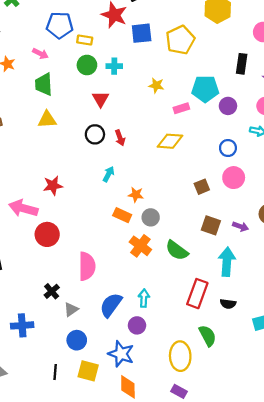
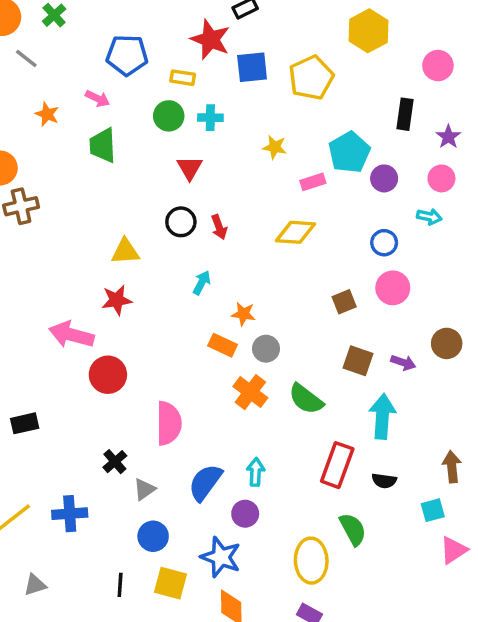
yellow rectangle: (85, 40) -> (183, 78), moved
cyan pentagon: (205, 89) -> (349, 152), turned -30
yellow triangle: (47, 120) -> (125, 251), moved

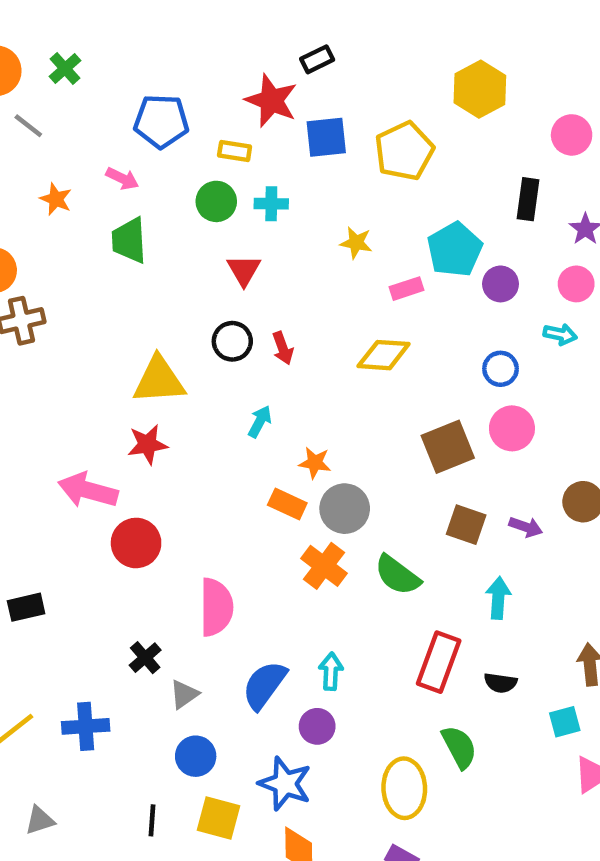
yellow triangle: (125, 251) -> (159, 380), size x1.4
brown square: (344, 302) -> (448, 447), size x1.6
gray circle: (266, 349) -> (345, 509), size x1.4
cyan arrow: (382, 416) -> (498, 598), size x0.7

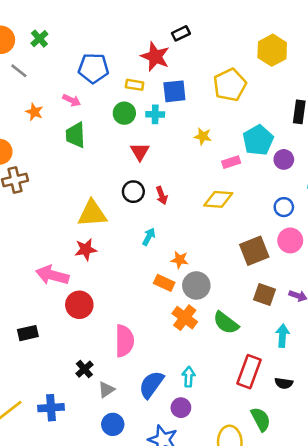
blue square: (326, 137) -> (174, 91), moved
black rectangle: (26, 607) -> (28, 333), moved

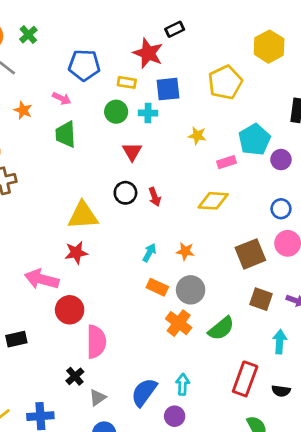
cyan arrow: (149, 237) -> (149, 253), moved
orange star: (180, 260) -> (185, 251), moved
green semicircle: (226, 323) -> (221, 328), turned -76
pink semicircle: (124, 341) -> (96, 342), moved

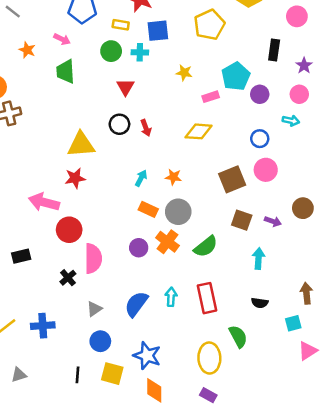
black cross: (75, 376) -> (68, 278), moved
red rectangle: (245, 379) -> (207, 298), moved, turned -32
purple circle: (175, 416) -> (139, 248), moved

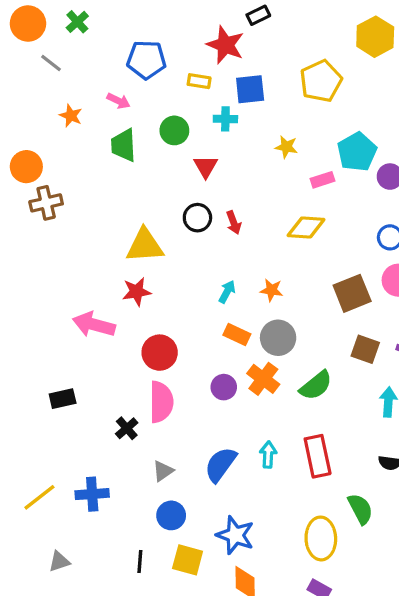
green circle: (111, 51) -> (174, 130), moved
red circle: (69, 230) -> (160, 353), moved

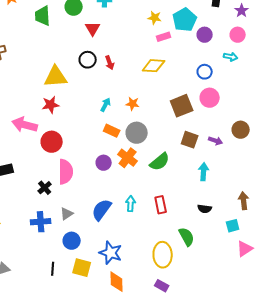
yellow star: (286, 147) -> (155, 18), moved
red circle: (160, 353) -> (52, 142), moved
red rectangle: (318, 456) -> (161, 205), size x0.7
blue cross: (92, 494) -> (41, 222), moved

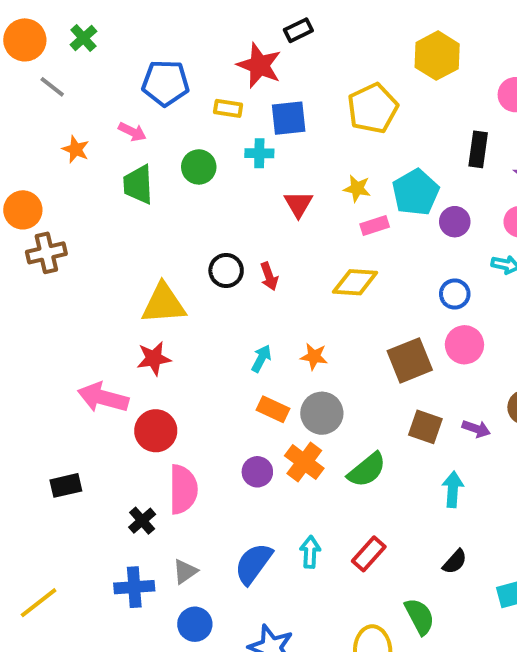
red triangle: (93, 29) -> (298, 204), moved
red rectangle: (161, 205) -> (369, 554), turned 54
black semicircle: (205, 209) -> (455, 562), turned -56

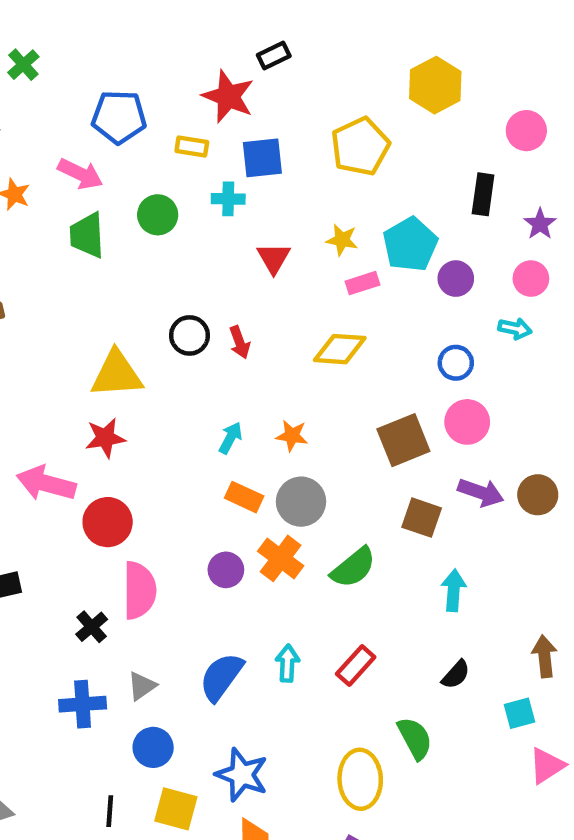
pink arrow: (132, 132) -> (80, 174), size x1.4
purple arrow: (476, 429) -> (481, 492), moved, size x1.4

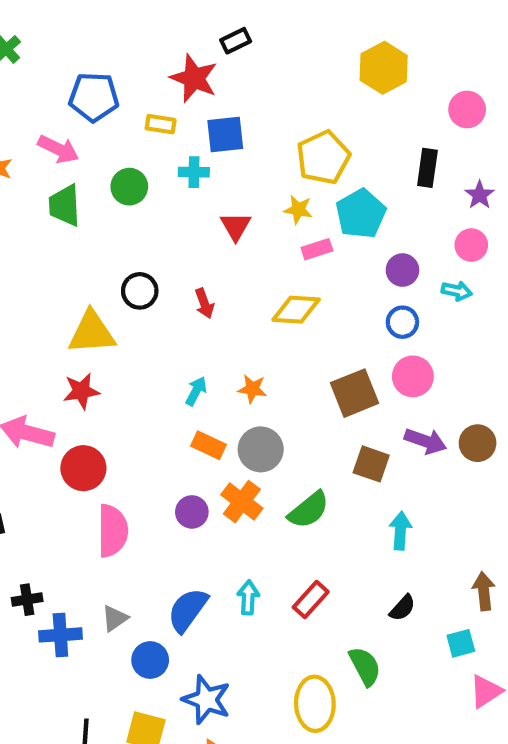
yellow pentagon: (360, 147) -> (323, 157), moved
purple circle: (456, 279) -> (402, 270), moved
black circle: (189, 335) -> (140, 291), moved
black cross: (92, 627) -> (27, 600), moved, turned 32
blue circle: (153, 747) -> (150, 660), moved

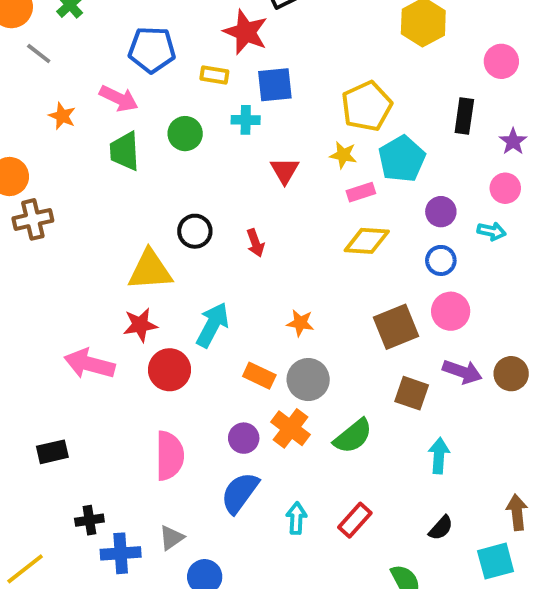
yellow diamond: (296, 310) -> (367, 241), moved
cyan arrow: (196, 391) -> (212, 325), moved, size x1.6
red circle: (83, 468) -> (170, 370), moved
blue semicircle: (188, 610) -> (240, 493), moved
cyan square: (461, 643) -> (496, 561), size x1.4

